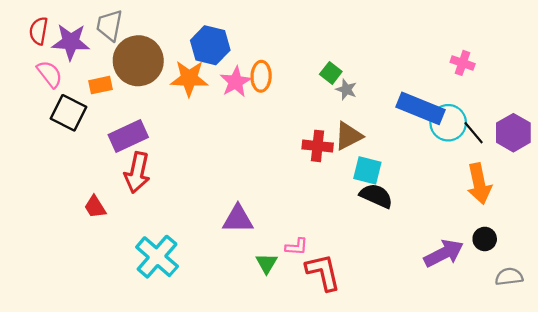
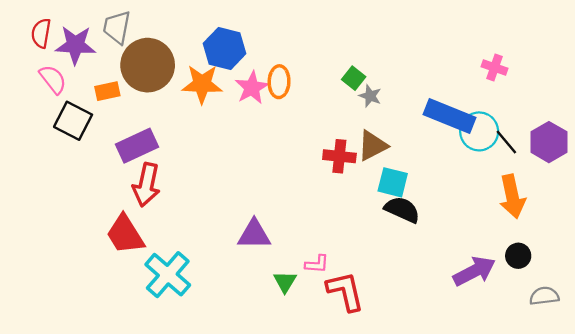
red trapezoid: (95, 207) -> (125, 234), moved, size x1.6

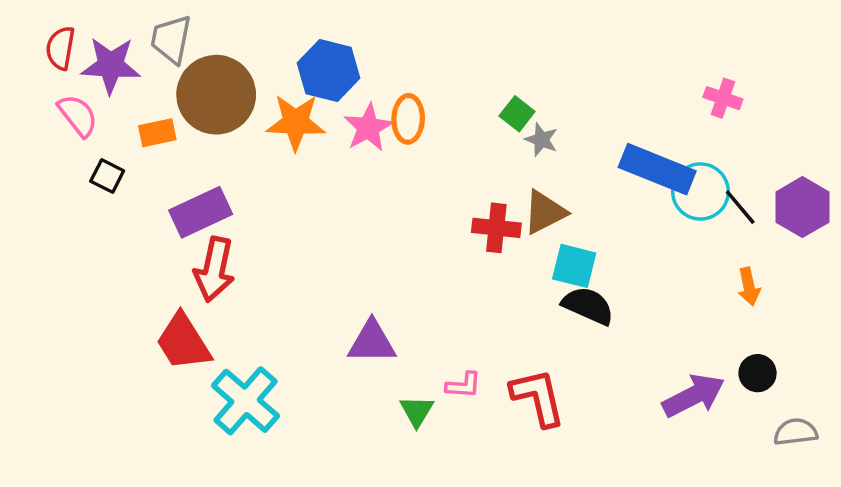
black square: (73, 121) -> (107, 176), size x0.6
orange arrow: (512, 197) -> (749, 287), size x0.6
red L-shape: (345, 291) -> (538, 397), moved

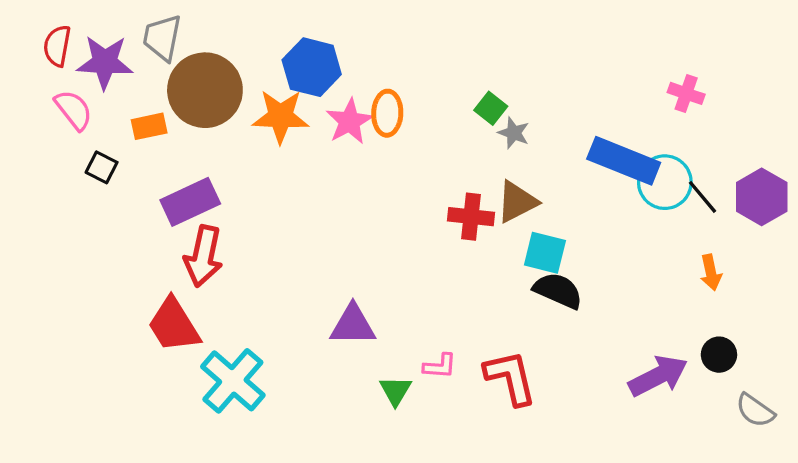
gray semicircle: (796, 432) -> (755, 410), turned -138

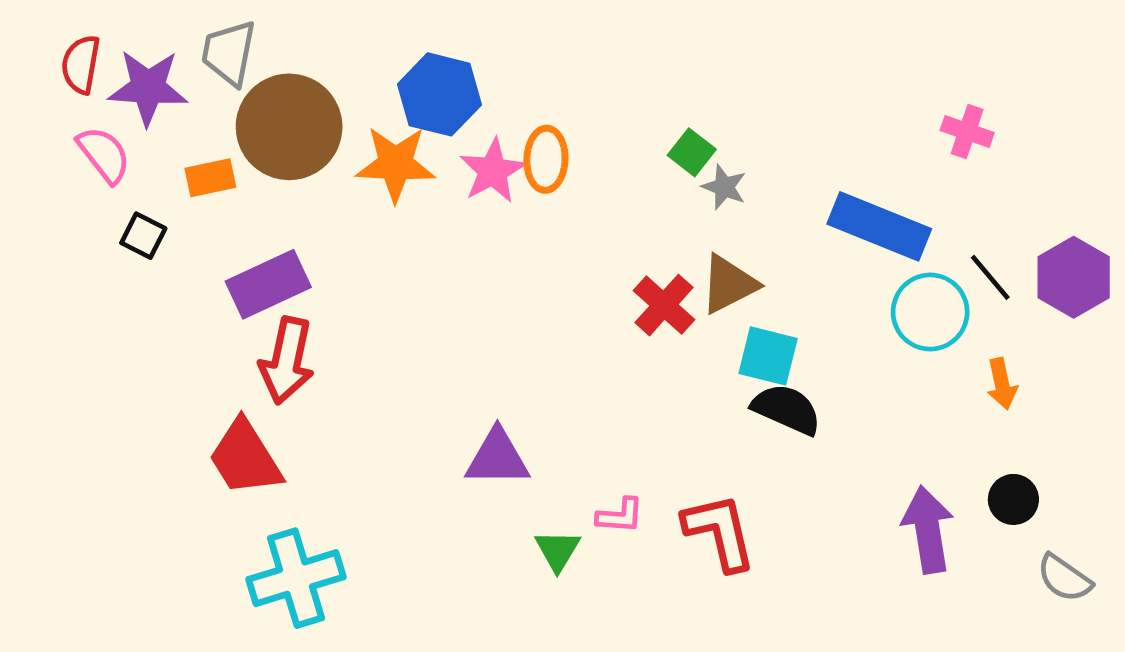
cyan circle: (665, 182) -> (930, 312), moved
red cross: (471, 217) -> (664, 305), turned 36
purple arrow: (658, 376) -> (928, 530), turned -72
cyan cross: (233, 381) -> (296, 578), moved, turned 32

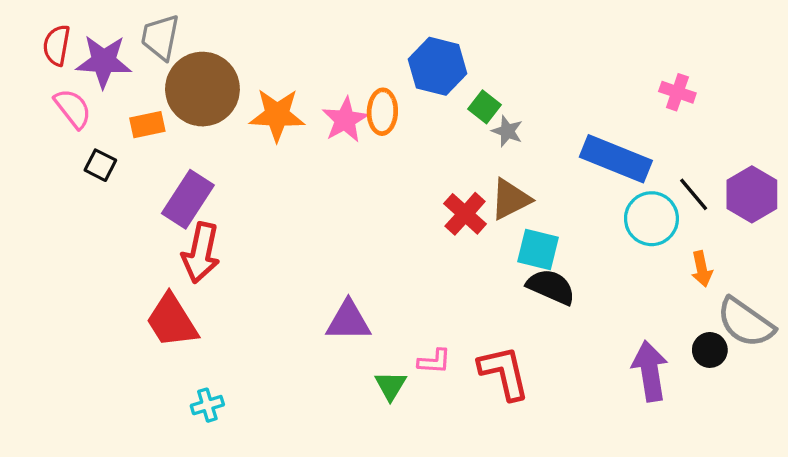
blue hexagon: (440, 94) -> (438, 66), moved
purple rectangle: (268, 284) -> (188, 199), turned -32
cyan cross: (296, 578) -> (207, 405), size x0.5
gray semicircle: (1064, 578) -> (745, 322), moved, size x1.5

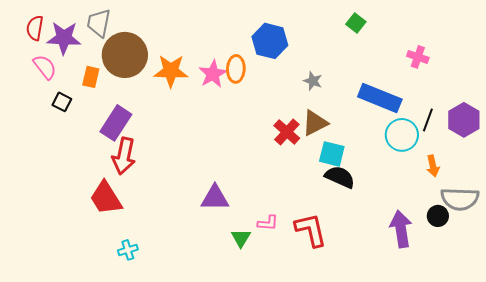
green square: (485, 107) -> (356, 23), moved
orange rectangle: (147, 125) -> (91, 77), turned -65
black line: (694, 194) -> (428, 120), turned 60
gray semicircle: (745, 322) -> (460, 199), turned -33

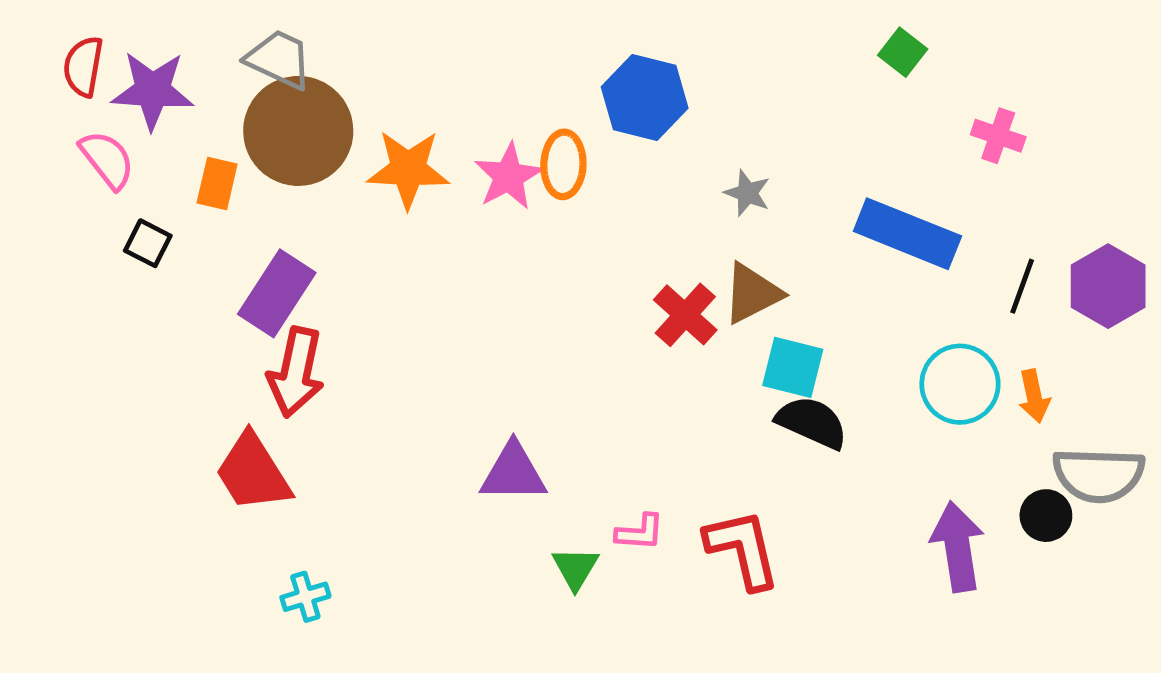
gray trapezoid: (99, 23) -> (279, 59), moved, turned 104
green square: (356, 23) -> (903, 52), moved
cyan circle: (402, 135) -> (960, 384), moved

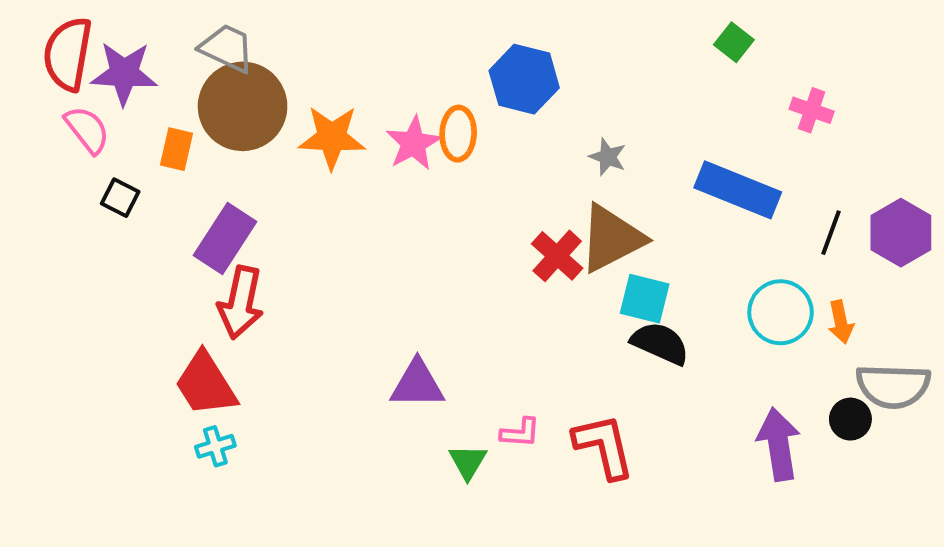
red semicircle: (83, 66) -> (68, 54), size x1.5
brown triangle: (752, 293) -> (612, 238), size x1.4
cyan cross: (305, 597) -> (215, 446), moved

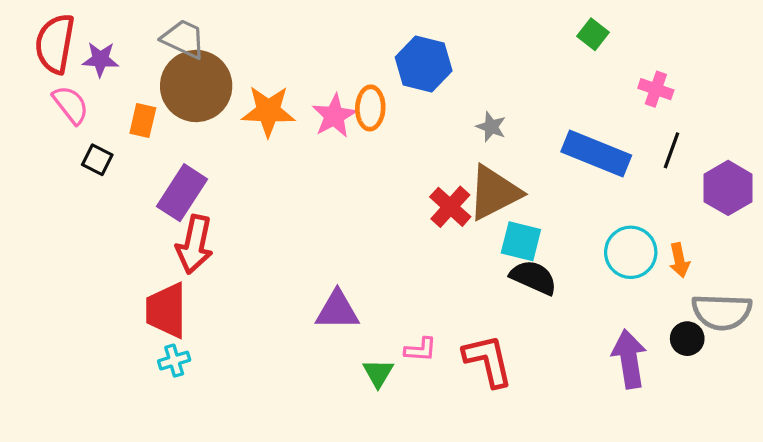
purple star: (124, 73) -> (100, 59), size x0.7
black line: (831, 233) -> (672, 150), moved
red trapezoid: (206, 384) -> (166, 310), turned 32

